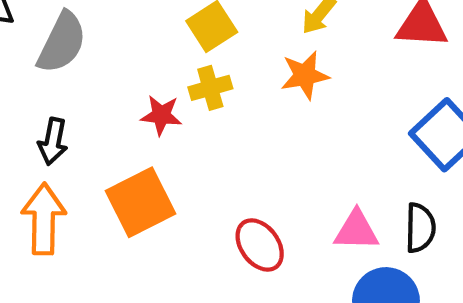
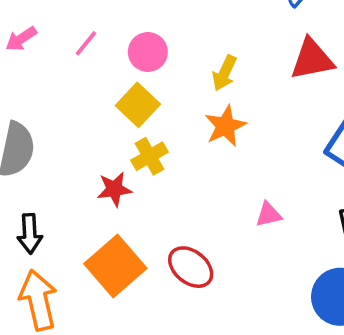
pink triangle: (356, 230) -> (269, 215), moved, size x0.7
red ellipse: (260, 245) -> (191, 267), moved

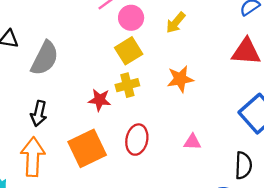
pink circle: (148, 52) -> (131, 18), moved
yellow arrow: (224, 73) -> (176, 23), moved
red ellipse: (191, 267) -> (137, 140), moved, turned 48

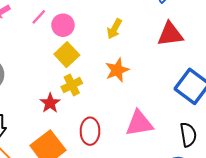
yellow arrow: (176, 23) -> (114, 29), moved
red star: (100, 100) -> (50, 103), turned -30
pink triangle: (192, 142) -> (139, 123), size x1.8

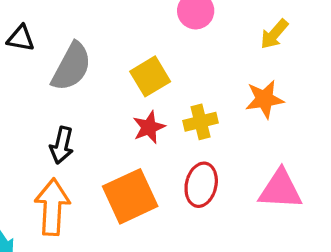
yellow square: (67, 55) -> (150, 76), moved
yellow cross: (72, 85) -> (201, 122), moved

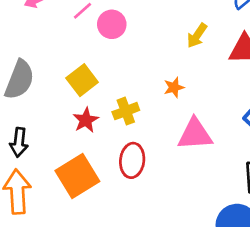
yellow arrow: (274, 34) -> (197, 36), moved
orange star: (264, 99) -> (174, 87), size x0.7
pink triangle: (280, 190) -> (195, 134), moved

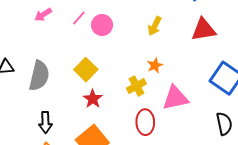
yellow arrow: (197, 36) -> (155, 26), moved
yellow cross: (126, 111) -> (136, 86), moved
red ellipse: (132, 160) -> (145, 122), moved

